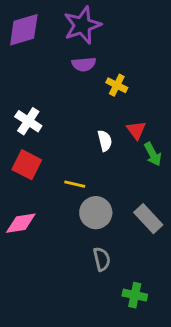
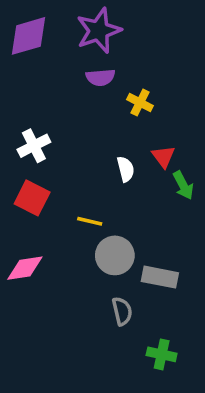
white cross: (28, 121) -> (34, 146), turned 30
gray rectangle: (148, 219) -> (160, 277), moved, turned -36

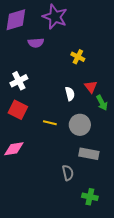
purple star: (99, 31) -> (55, 17), turned -30
purple semicircle: (100, 77) -> (36, 43), moved
gray circle: (115, 255) -> (80, 125), moved

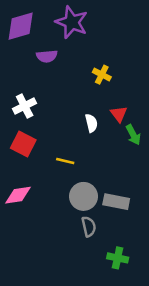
gray circle: (80, 125) -> (83, 196), moved

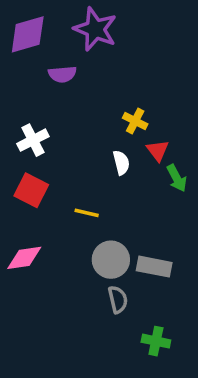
yellow cross: (102, 75) -> (135, 121), moved

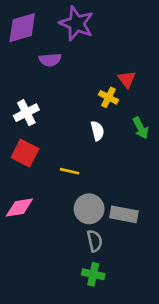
red triangle: (158, 150) -> (127, 79), moved
green arrow: (177, 178) -> (141, 128), moved
green cross: (156, 341) -> (93, 274), moved

